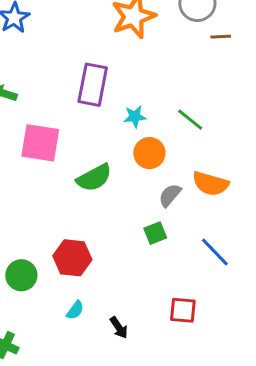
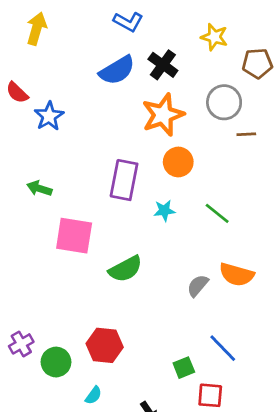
orange circle: (149, 153) -> (178, 162), moved
green square: (155, 233) -> (184, 368), moved
blue line: (215, 252) -> (223, 348), moved
cyan semicircle: (75, 310) -> (93, 395), moved

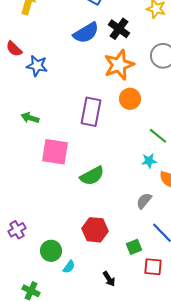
blue star: (49, 116) -> (37, 66), turned -30
cyan star: (164, 211) -> (149, 161), moved
gray semicircle: (198, 286) -> (144, 201), moved
red hexagon: (105, 345) -> (95, 230), moved
green circle: (56, 362) -> (51, 251), moved

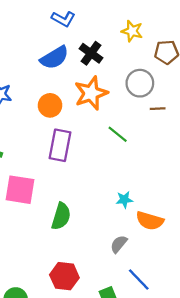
orange circle: (130, 99) -> (50, 105), moved
green line: (158, 136) -> (118, 134), moved
green semicircle: (92, 176) -> (61, 216), turned -45

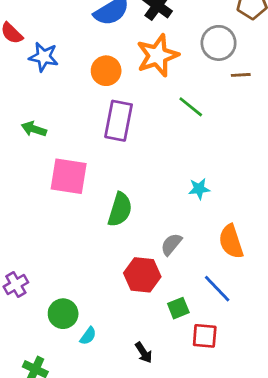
orange semicircle: (150, 221) -> (231, 241), moved, turned 56
gray semicircle: (119, 244) -> (171, 244), moved
red hexagon: (64, 276) -> (142, 275), moved

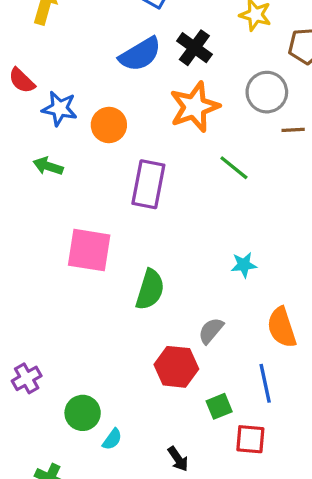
orange circle: (106, 71) -> (109, 125), moved
green arrow: (34, 129) -> (48, 166), moved
blue line: (217, 289) -> (265, 383), turned 32

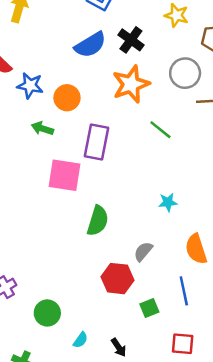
green arrow: (48, 166) -> (42, 128), moved
pink square: (89, 250) -> (65, 175), moved
cyan semicircle: (112, 439) -> (81, 340), moved
red square: (250, 439) -> (183, 344), moved

